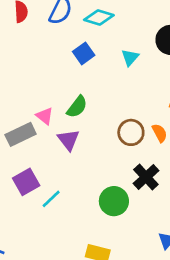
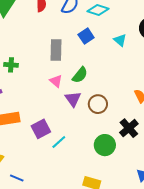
cyan triangle: (130, 57) -> (120, 40), turned -32
brown circle: (131, 132) -> (98, 104), moved
gray rectangle: (21, 134) -> (56, 50), moved, turned -65

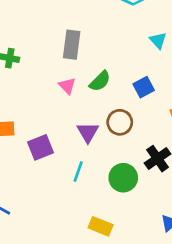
blue square: (86, 36) -> (144, 87), moved
purple triangle: (73, 99) -> (88, 132), moved
cyan line: (59, 142) -> (78, 172), moved, turned -35

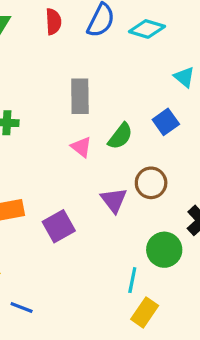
blue square: (144, 87) -> (166, 122), moved
cyan line: (78, 172) -> (132, 280), moved
yellow rectangle: (101, 226) -> (145, 312), turned -70

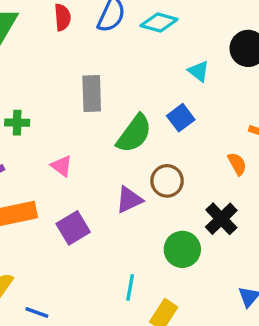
green semicircle: (120, 136) -> (134, 134), size x1.4
pink triangle: (81, 147) -> (62, 166), moved
purple triangle: (114, 200) -> (129, 200), turned 44
cyan line: (132, 280) -> (130, 288), moved

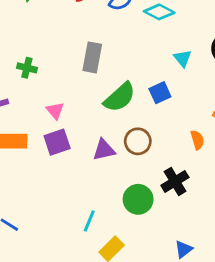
purple square: (73, 228) -> (57, 142), moved

